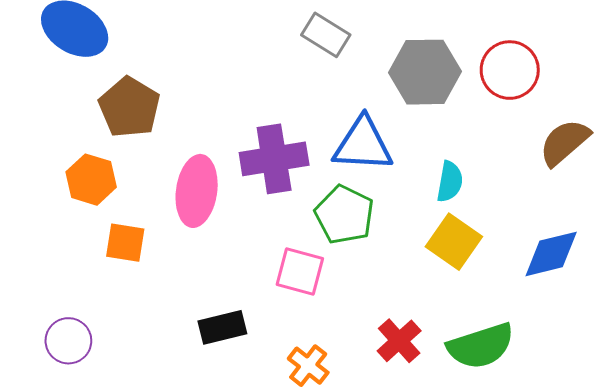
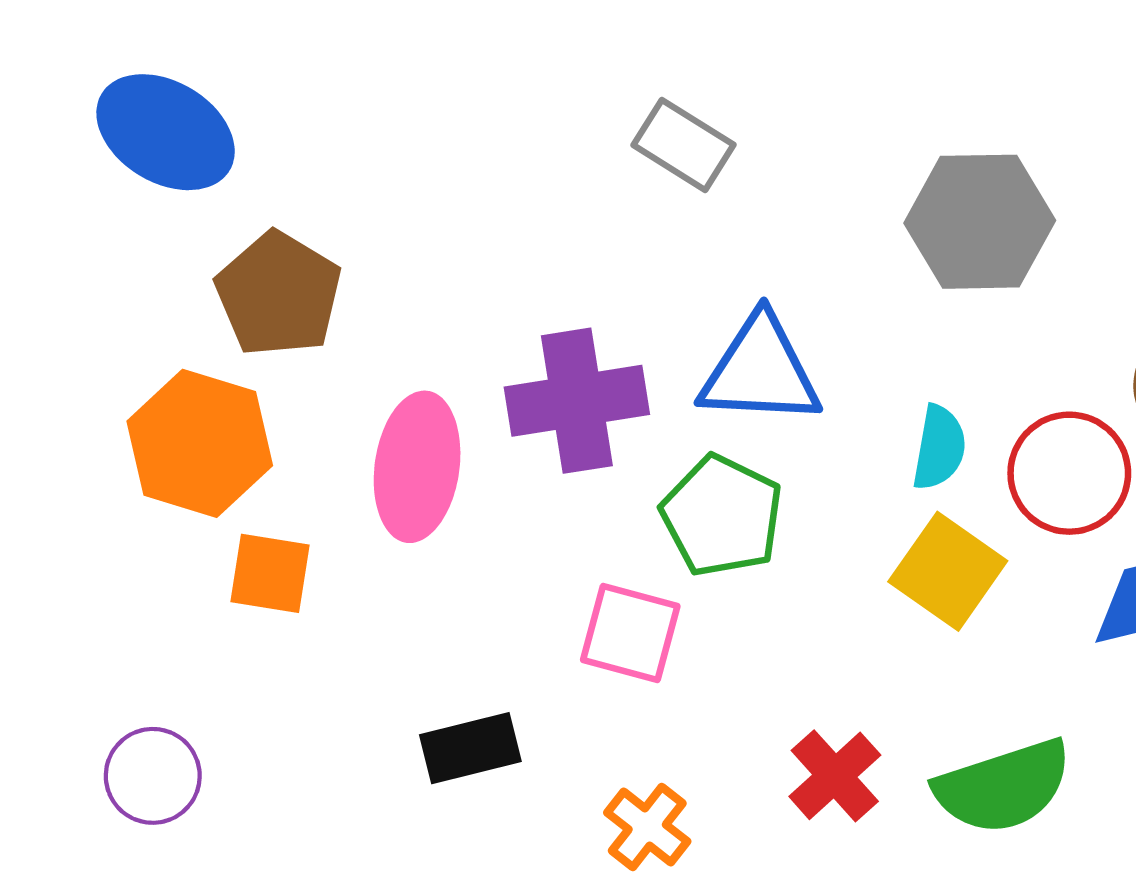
red circle: (510, 70) -> (1069, 473), moved
gray hexagon: (425, 72) -> (980, 222), moved
orange hexagon: (91, 180) -> (200, 443), size x1.4

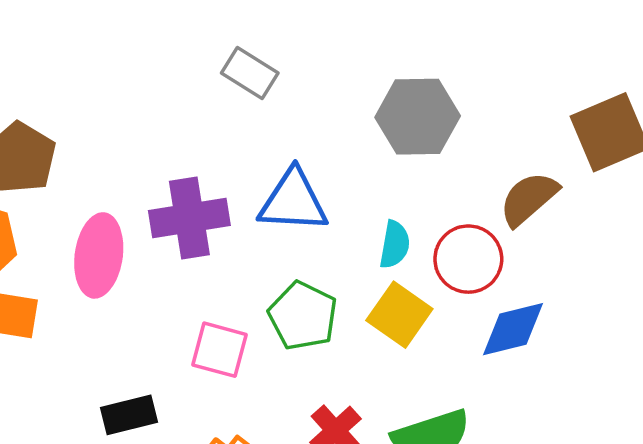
green pentagon: (722, 516) -> (303, 316), moved

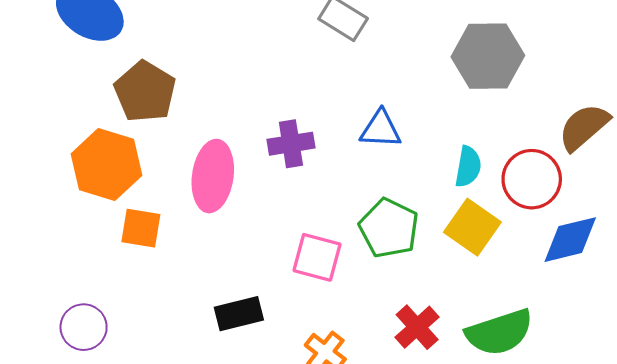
blue triangle: (293, 201) -> (381, 129), size x0.7
purple cross: (189, 218) -> (291, 144), size x0.7

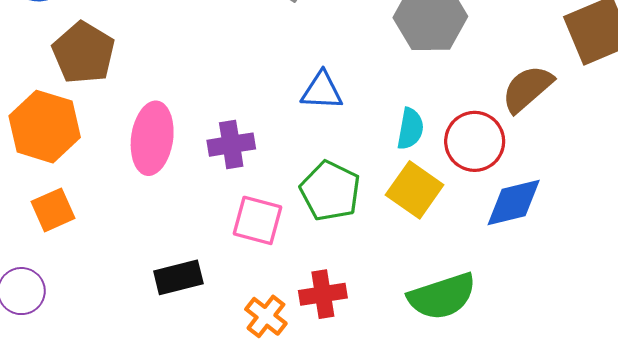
purple cross: (291, 144) -> (231, 145), moved
orange square: (141, 228) -> (53, 210), moved, turned -33
red cross: (417, 327) -> (323, 294), moved, turned 33

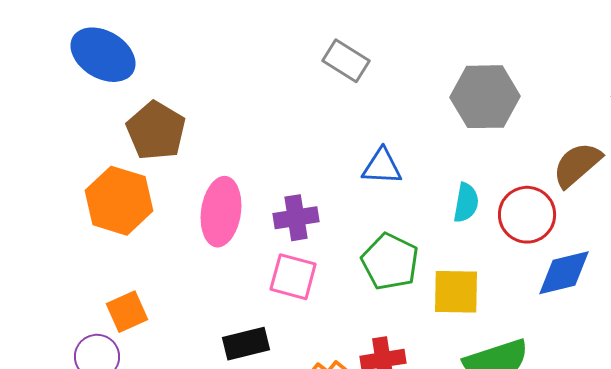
yellow square: (415, 190) -> (456, 292), moved, turned -34
orange square: (53, 210) -> (127, 312), moved
pink square: (258, 220) -> (293, 277), moved

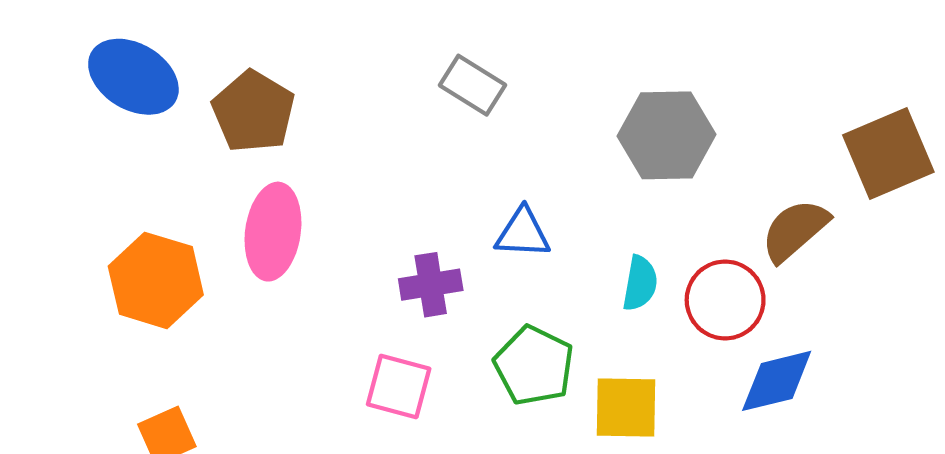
brown pentagon: (156, 131) -> (253, 112), moved
pink ellipse: (221, 212) -> (273, 232), moved
purple cross: (296, 218) -> (431, 285), moved

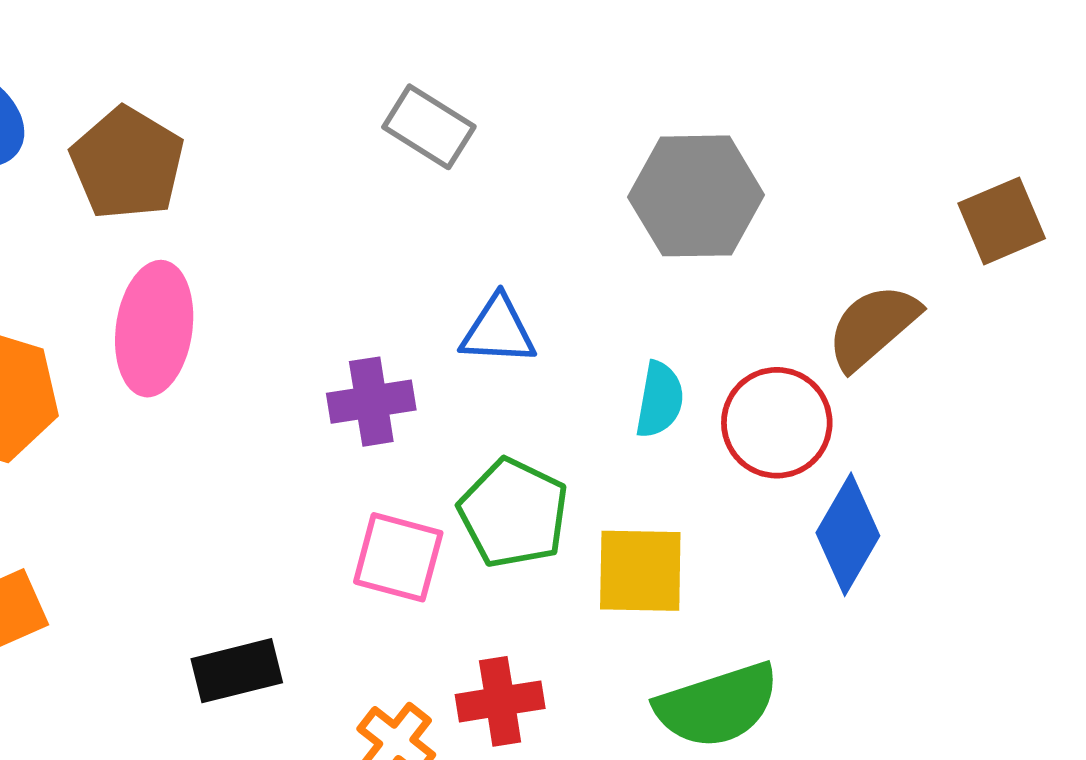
brown square: (888, 153) -> (1002, 221), size x0.7
blue diamond: (777, 381) -> (848, 534), turned -46
pink square: (399, 387) -> (398, 557), moved

